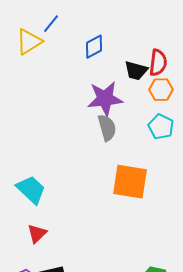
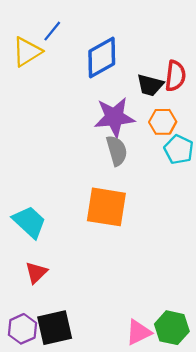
blue diamond: (94, 47) -> (102, 57), size x1.5
orange hexagon: (161, 90) -> (163, 122), moved
orange square: (130, 182) -> (106, 207), moved

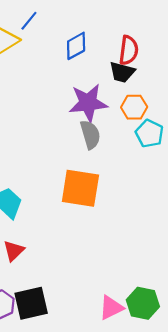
blue diamond: (102, 57) -> (76, 46), size x0.7
red semicircle: (175, 76) -> (129, 50), moved

